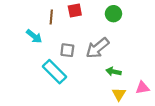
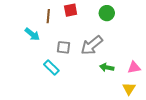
cyan rectangle: (54, 72) -> (51, 67), size x0.7
pink triangle: (142, 88) -> (134, 67), moved
yellow triangle: (119, 94) -> (129, 89), moved

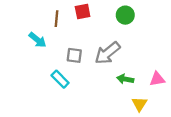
yellow triangle: (129, 89) -> (139, 104), moved

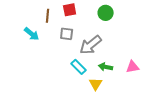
gray square: (74, 55) -> (67, 34), moved
cyan rectangle: (60, 79) -> (79, 67), moved
yellow triangle: (139, 104) -> (96, 84), moved

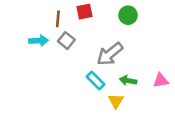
cyan arrow: (32, 34) -> (39, 41), turned -42
gray square: (67, 34) -> (66, 41), moved, turned 32

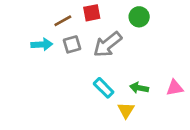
brown line: (58, 19) -> (63, 21), turned 56
gray square: (66, 41) -> (72, 44), turned 35
gray arrow: (110, 54) -> (108, 44), moved

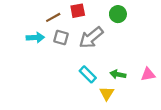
gray square: (72, 44) -> (61, 38), turned 32

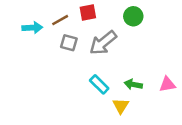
cyan arrow: (35, 38) -> (32, 28), moved

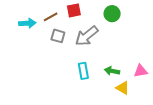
cyan rectangle: (99, 84) -> (83, 71), turned 35
yellow triangle: (121, 106) -> (123, 88), moved, turned -32

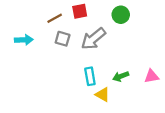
cyan arrow: (27, 23) -> (24, 40), moved
green arrow: (112, 71) -> (121, 76), turned -32
yellow triangle: (123, 88) -> (102, 95), moved

